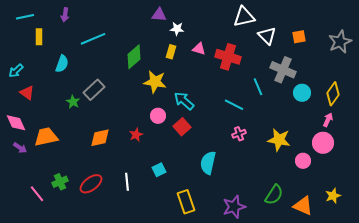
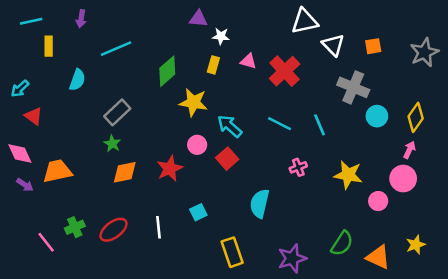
red cross: (228, 57) -> (285, 71), turned 30
cyan line: (258, 87) -> (320, 125), moved
green star: (73, 102) -> (112, 144), moved
cyan line: (234, 105) -> (280, 124), moved
red star: (136, 135) -> (170, 169), size x1.5

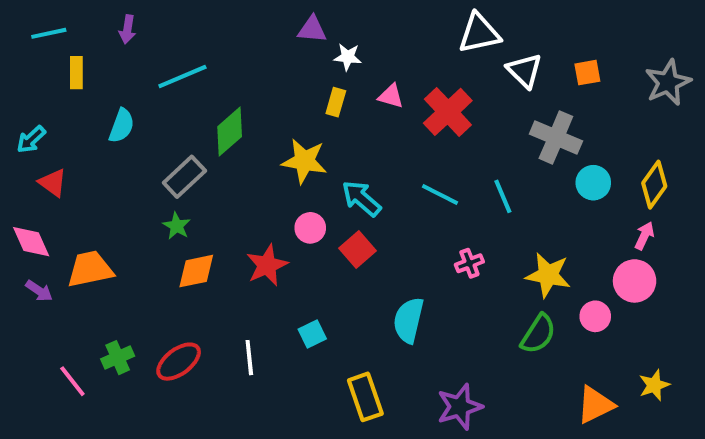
green diamond: (167, 71) -> (230, 132), moved
green semicircle: (342, 243) -> (538, 334), moved
orange triangle: (378, 257) -> (595, 405), turned -50

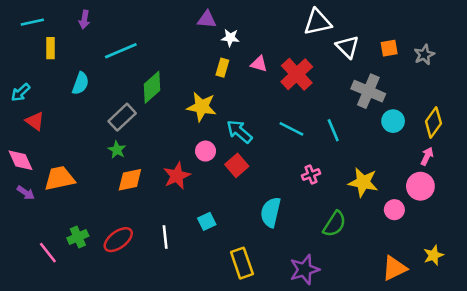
gray star: (668, 82) -> (424, 55), moved, size x0.7
green semicircle: (538, 334) -> (334, 224), moved

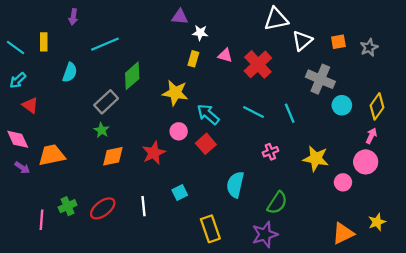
cyan line: (32, 22) -> (15, 47), moved, turned 48
white triangle: (347, 47) -> (302, 41), turned 35
green semicircle: (334, 224) -> (277, 203), moved
pink line: (48, 253) -> (41, 220), turned 42

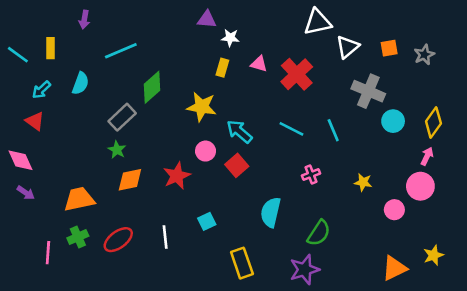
cyan arrow: (18, 80) -> (41, 90), moved
orange trapezoid: (52, 155) -> (79, 199), moved
yellow star: (316, 159) -> (363, 182), size x0.6

